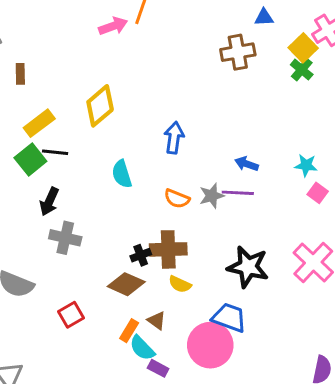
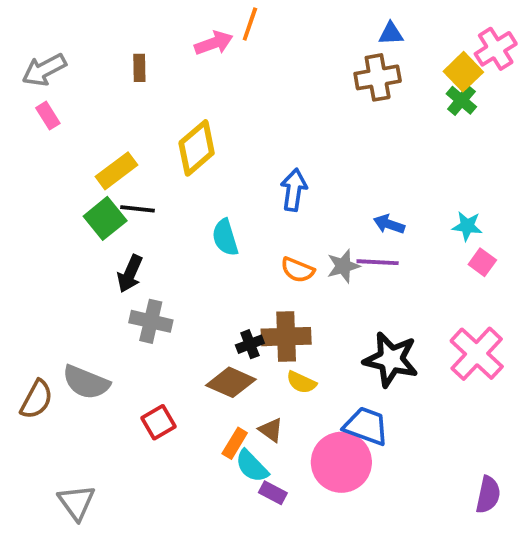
blue triangle: (264, 17) -> (391, 34), moved
brown rectangle: (20, 74) -> (139, 68), moved

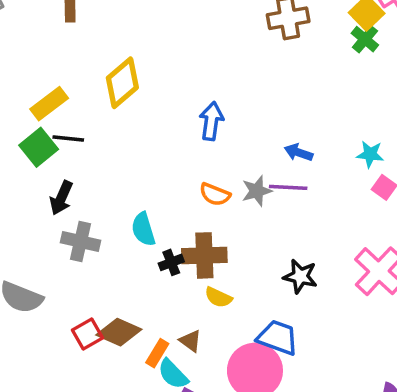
cyan semicircle: (225, 237) -> (143, 229), moved
black star: (391, 359) -> (300, 276), size x0.7
brown diamond: (231, 382) -> (119, 332), moved

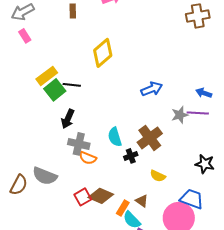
yellow rectangle: (49, 104) -> (47, 76), moved
blue arrow: (211, 121) -> (152, 89), moved, turned 60
orange semicircle: (215, 194) -> (88, 158), moved
brown cross: (204, 255) -> (150, 138), moved, turned -35

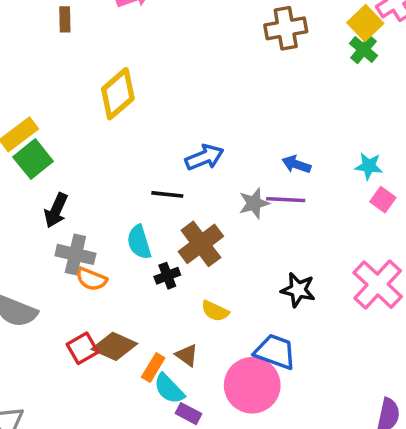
black line: (72, 85) -> (167, 194), moved

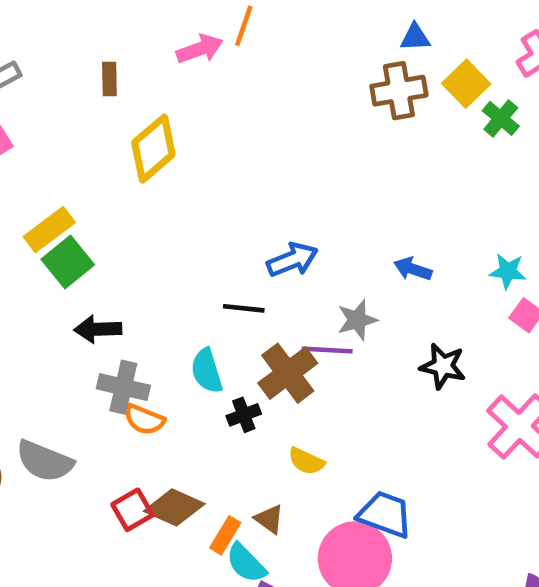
yellow square: (365, 23) -> (466, 84), moved
yellow diamond: (118, 94) -> (153, 149), moved
purple line: (286, 200) -> (327, 350), moved
black arrow: (56, 210) -> (98, 329), turned 64
black star: (298, 290) -> (443, 366), moved

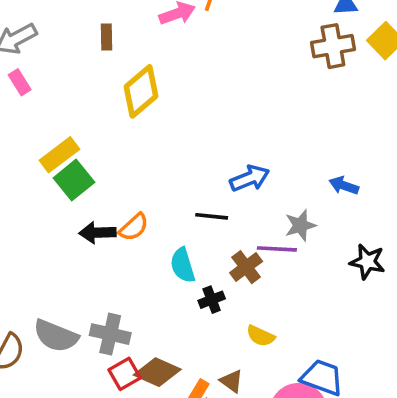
brown cross: (288, 373) -> (246, 267), size x0.7
gray cross: (123, 387) -> (110, 334), moved
orange semicircle: (144, 419) -> (134, 227), moved, turned -64

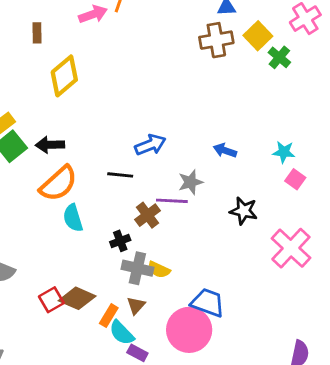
orange semicircle: (134, 227) -> (59, 184), size x1.6
black arrow: (98, 233) -> (50, 145), moved
cyan semicircle: (183, 265) -> (73, 218), moved
gray cross: (110, 334) -> (137, 268), moved
brown triangle: (232, 381) -> (136, 305), turned 36

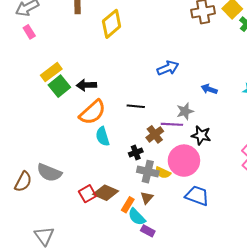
yellow diamond: (64, 76) -> (112, 24), moved
blue arrow: (150, 145) -> (168, 68), moved
black star: (244, 211) -> (201, 135), moved
pink circle: (189, 330) -> (184, 161), moved

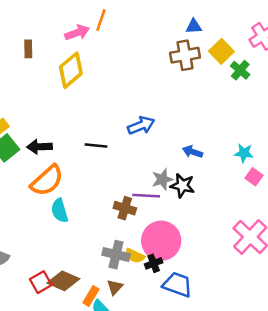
black line: (136, 106) -> (96, 145), moved
brown cross: (155, 134) -> (125, 208), turned -36
black star: (201, 135) -> (182, 186), moved
black cross: (136, 152) -> (154, 263), moved

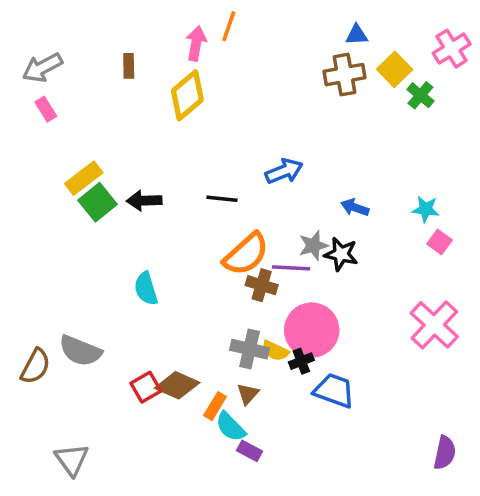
pink arrow: (77, 33) -> (196, 43), turned -60
orange semicircle: (47, 181) -> (246, 254), moved
cyan semicircle: (60, 211) -> (146, 289), moved

